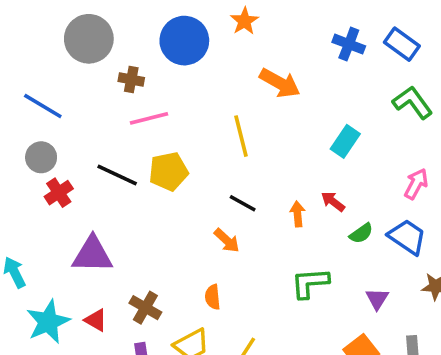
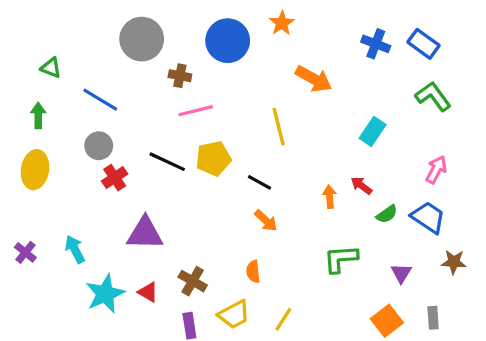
black line: (243, 203) -> (260, 182), moved

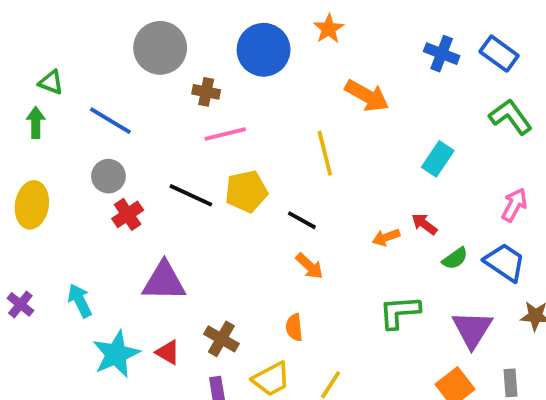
green arrow: (38, 115) -> (36, 123), moved
orange arrow: (330, 197) -> (386, 237), turned -105
purple triangle: (401, 273) -> (472, 329), size x1.6

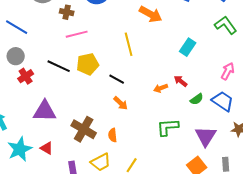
brown cross: (221, 339) -> (84, 129), moved, size x1.4

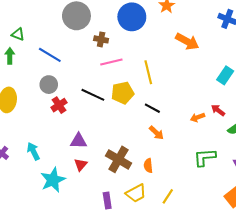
yellow line: (129, 44) -> (148, 72), moved
purple triangle: (45, 111) -> (78, 141), size x0.7
red triangle: (47, 148) -> (81, 165), moved, turned 40

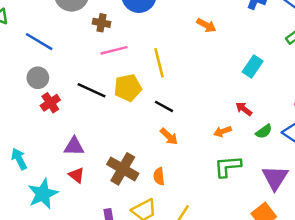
orange arrow: (187, 41) -> (206, 25), size x0.7
orange arrow: (197, 117) -> (223, 131), moved
red triangle: (81, 165) -> (77, 175), turned -32

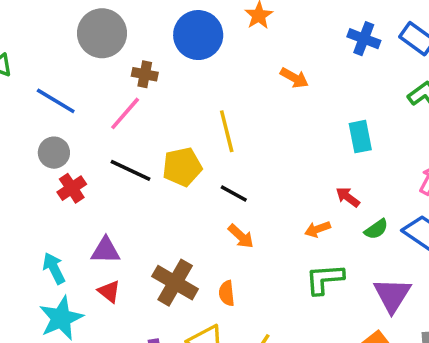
pink line: (114, 50) -> (125, 113), moved, turned -35
cyan rectangle: (253, 67) -> (360, 137), turned -45
cyan arrow: (19, 159) -> (54, 268), moved

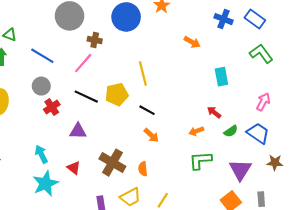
orange arrow: (294, 78) -> (192, 42), moved
purple triangle: (106, 251) -> (78, 131), moved

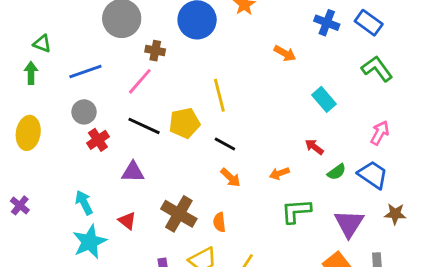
blue line: (42, 56) -> (85, 71), turned -50
cyan rectangle: (221, 77) -> (324, 99), turned -30
orange arrow: (196, 131) -> (279, 173), moved

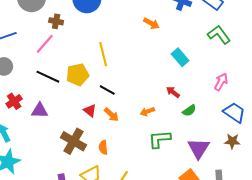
red cross: (98, 140) -> (14, 101), moved
blue trapezoid: (373, 175) -> (234, 113), moved
red triangle: (127, 221) -> (90, 111), moved

